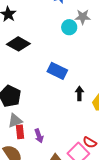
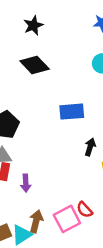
blue rectangle: (57, 71) -> (72, 112), turned -48

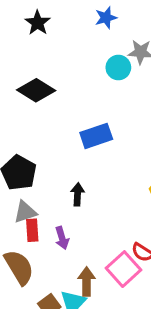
black star: (33, 25) -> (38, 23), moved
black arrow: (90, 147) -> (78, 194), moved

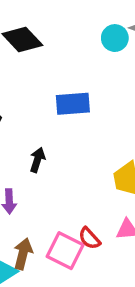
pink square: (123, 269) -> (65, 251), turned -36

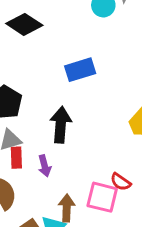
black arrow: (37, 160) -> (61, 125), size x1.6

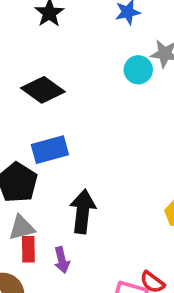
blue rectangle: (80, 70) -> (50, 150), moved

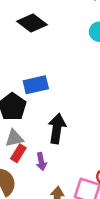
black diamond: (43, 90) -> (32, 23), moved
red rectangle: (28, 249) -> (18, 153), turned 30

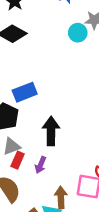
purple arrow: (41, 162) -> (41, 165), turned 42

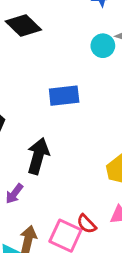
blue rectangle: (25, 92) -> (64, 96), moved

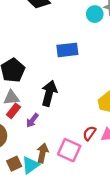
red semicircle: (87, 224) -> (89, 133), moved, turned 80

